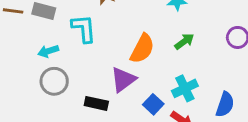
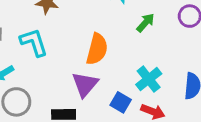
green arrow: (184, 41) -> (145, 23), moved

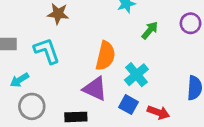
cyan cross: (149, 79) -> (136, 75), moved
purple triangle: (85, 84) -> (95, 89), turned -44

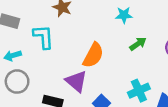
cyan cross: (136, 75) -> (139, 91), moved

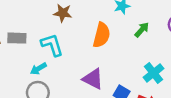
orange semicircle: (93, 55) -> (102, 35), moved
cyan arrow: (13, 56) -> (38, 69), moved

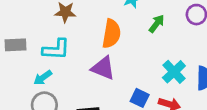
cyan L-shape: (52, 45) -> (56, 49), turned 115
purple triangle: (93, 79) -> (103, 68), moved

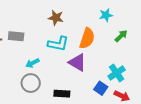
cyan L-shape: (56, 49) -> (58, 44), moved
cyan cross: (174, 72) -> (117, 73), moved

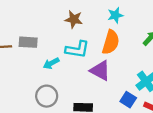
cyan star: (106, 15) -> (115, 15), moved
cyan arrow: (32, 63) -> (51, 63), moved

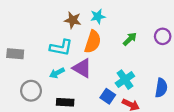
brown star: (74, 19) -> (73, 20), moved
gray rectangle: (28, 42) -> (15, 54), moved
cyan arrow: (51, 63) -> (57, 73), moved

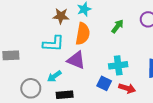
cyan arrow: (57, 73) -> (54, 76), moved
cyan cross: (125, 80) -> (118, 65), turned 36

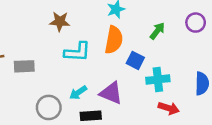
brown star: (61, 16) -> (60, 22), moved
purple triangle: (76, 60) -> (111, 93), moved
blue square: (104, 83) -> (135, 60), moved

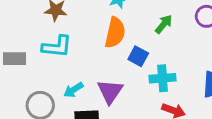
cyan L-shape: (77, 52) -> (57, 47), moved
purple triangle: (111, 93) -> (110, 91), turned 40

